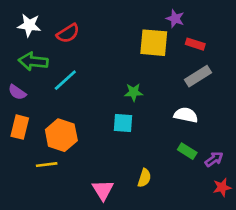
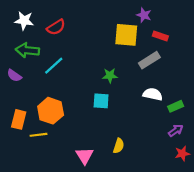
gray rectangle: (198, 76) -> (149, 60), moved
orange rectangle: (20, 127) -> (19, 119), moved
green rectangle: (187, 151) -> (176, 106), moved, turned -56

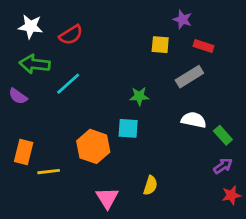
yellow square: (126, 35) -> (160, 45), size x0.6
green rectangle: (176, 106) -> (223, 135), turned 72
orange hexagon: (51, 111) -> (93, 146), moved

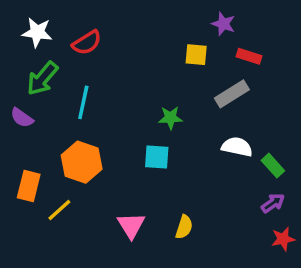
green arrow: (35, 64) -> (42, 78), turned -56
cyan line: (68, 84) -> (83, 102), turned -36
orange hexagon: (93, 146) -> (82, 162), moved
yellow line: (49, 172) -> (59, 210), turned -35
pink triangle: (107, 198) -> (131, 225), moved

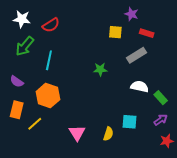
purple semicircle: (22, 118) -> (17, 81), moved
cyan square: (157, 157) -> (129, 122), moved

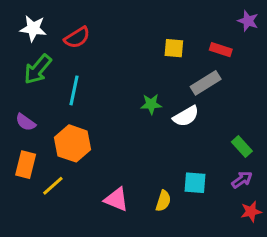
purple star: (131, 14) -> (248, 21), moved
white semicircle: (140, 87) -> (186, 116), moved, turned 138
pink triangle: (77, 133) -> (116, 199), turned -36

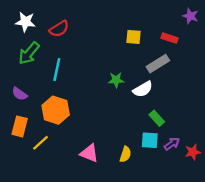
green rectangle: (242, 146) -> (157, 118), moved
purple arrow: (242, 180) -> (172, 144), moved
red star: (251, 211) -> (193, 152), moved

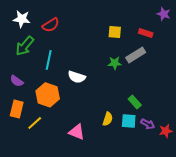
green star: (116, 80) -> (115, 63), moved
white semicircle: (143, 89) -> (77, 77), moved, turned 48
purple arrow: (172, 144) -> (148, 124), turned 64
yellow semicircle: (125, 154) -> (108, 119), moved

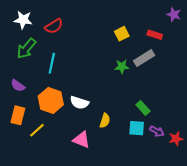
yellow square: (115, 32) -> (122, 34), turned -32
white semicircle: (77, 77) -> (79, 103), moved
yellow semicircle: (108, 119) -> (105, 121), moved

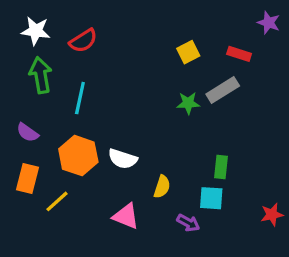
green arrow: (26, 48) -> (41, 75), turned 130
green rectangle: (143, 108) -> (221, 167), turned 48
purple arrow: (157, 131) -> (188, 223), moved

